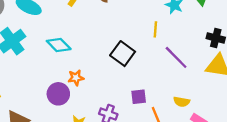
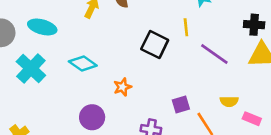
black square: (123, 54) -> (155, 44), moved
orange star: (76, 78) -> (122, 87), moved

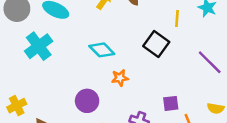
yellow line: (186, 27) -> (177, 19), moved
cyan diamond: (83, 63) -> (102, 50), moved

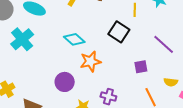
orange star: (120, 78) -> (90, 61), size x1.5
purple square: (171, 103) -> (141, 67), moved

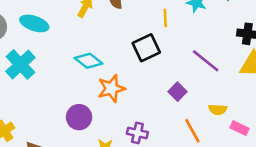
black square: (119, 32) -> (146, 48), turned 35
purple square: (141, 67) -> (178, 92), turned -32

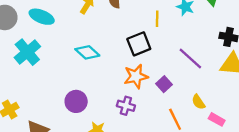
orange star: (111, 89) -> (136, 76), moved
yellow semicircle: (218, 109) -> (198, 102), turned 49
purple cross: (137, 133) -> (126, 106), moved

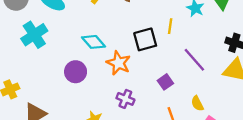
yellow line: (157, 19) -> (170, 26), moved
orange star: (136, 76) -> (118, 63), moved, turned 30
purple circle: (76, 101) -> (76, 72), moved

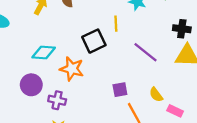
cyan diamond: (93, 42) -> (44, 53), turned -35
purple square: (165, 82) -> (120, 90), moved, turned 35
purple cross: (125, 99) -> (57, 100), moved

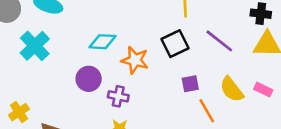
black square: (94, 41) -> (175, 44), moved
yellow semicircle: (156, 95) -> (232, 89), size x1.5
pink rectangle: (175, 111) -> (263, 90), moved

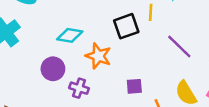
black square: (175, 44) -> (126, 26), moved
purple square: (190, 84) -> (134, 86), moved

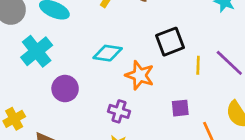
yellow line: (151, 12) -> (198, 65), moved
purple circle: (53, 69) -> (65, 89), moved

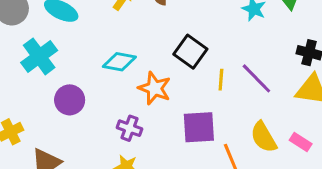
black square: (170, 42) -> (190, 52), turned -36
purple square: (180, 108) -> (199, 127), size x1.6

